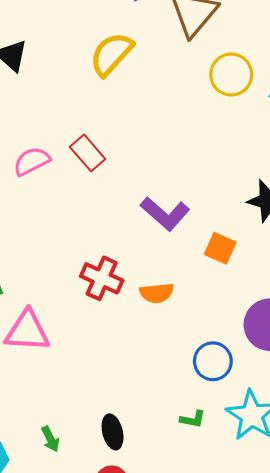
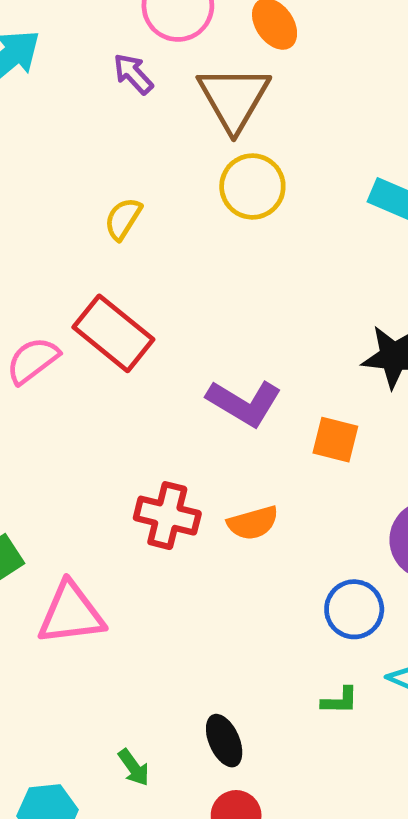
yellow semicircle: (111, 54) -> (123, 219), moved, size x0.6
yellow circle: (231, 75) -> (252, 186), moved
red rectangle: (88, 153) -> (113, 333), size x1.4

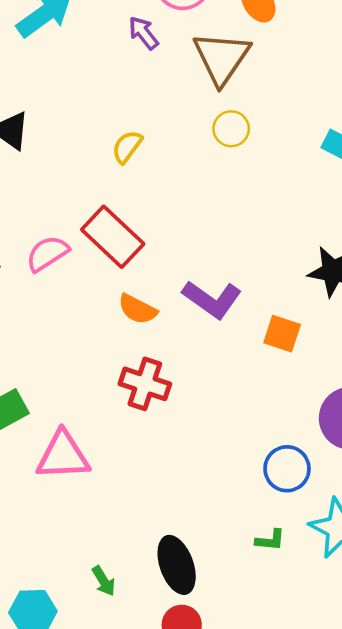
yellow circle: (252, 186) -> (231, 129), size x0.7
orange semicircle: (253, 523) -> (137, 309), moved, turned 39
black ellipse: (224, 741) -> (177, 565), size x1.4

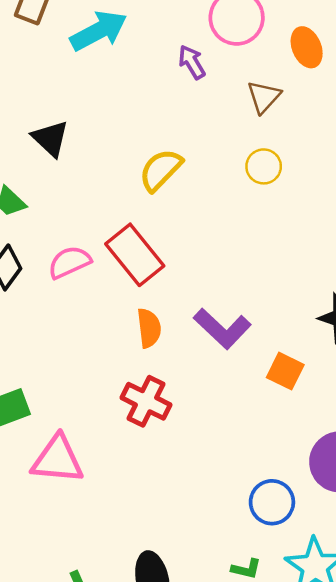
brown triangle: (222, 58) -> (264, 97), size x0.6
yellow semicircle: (127, 147) -> (161, 170), size x1.4
orange semicircle: (137, 309) -> (149, 328), turned -132

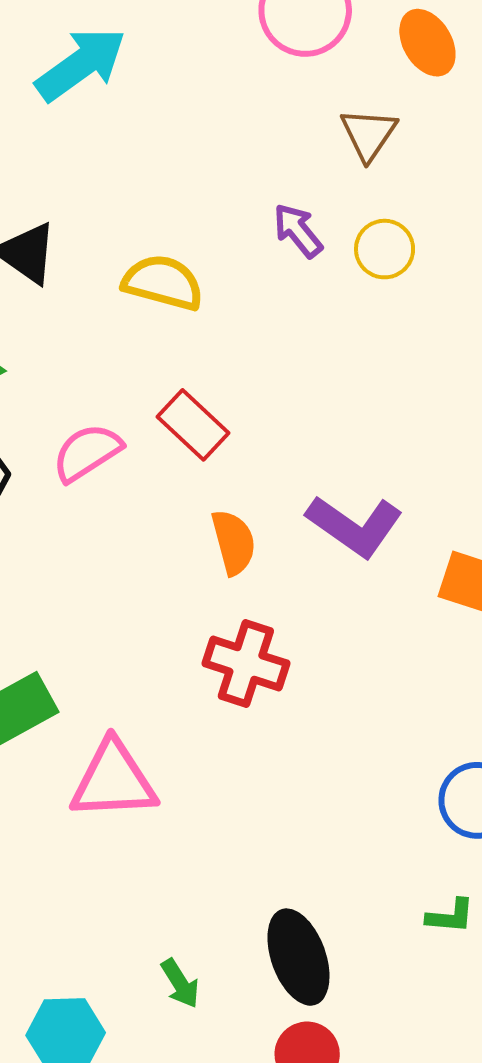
purple arrow: (192, 62) -> (298, 231), moved
yellow semicircle: (161, 170) -> (163, 282), moved, turned 69
red rectangle: (135, 255) -> (193, 425), size x0.7

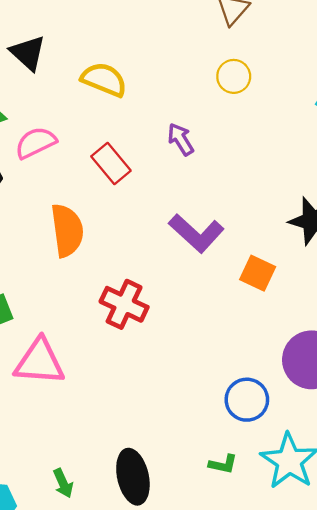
purple arrow: (298, 231) -> (181, 139), moved
pink semicircle: (87, 452) -> (36, 143), moved
orange semicircle: (234, 542) -> (67, 230), moved, size x1.4

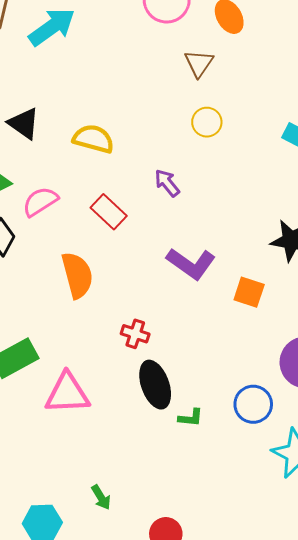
red cross: (124, 304) -> (135, 334), size x0.7
green L-shape: (223, 464) -> (191, 418), moved
black ellipse: (133, 477) -> (155, 385), moved

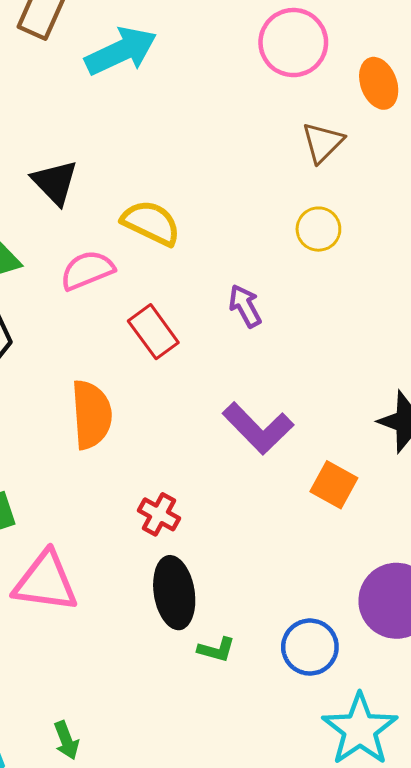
pink semicircle: (40, 202) -> (87, 270), moved

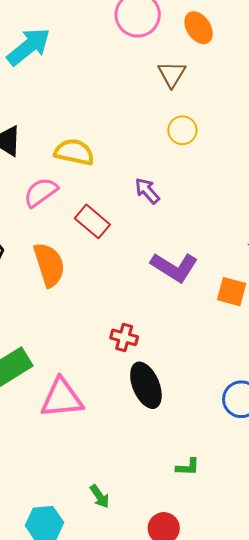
orange semicircle: (91, 415) -> (49, 265), moved
green L-shape: (216, 650) -> (188, 467), moved

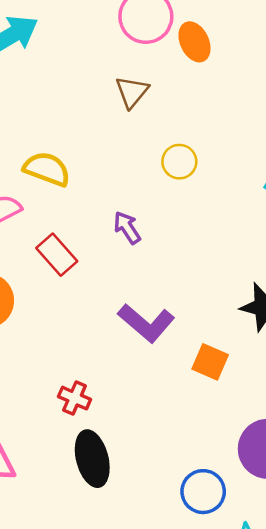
orange ellipse: (199, 28) -> (194, 42), moved
brown triangle: (172, 74) -> (132, 92), moved

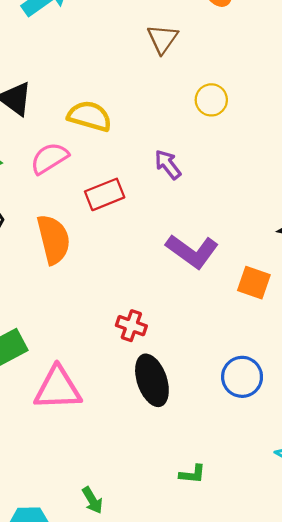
red rectangle: (57, 255) -> (105, 194), turned -66
blue circle: (203, 492) -> (242, 377), moved

